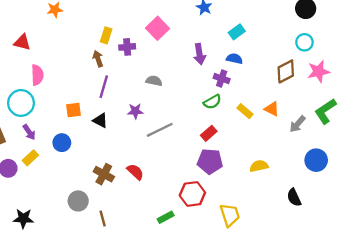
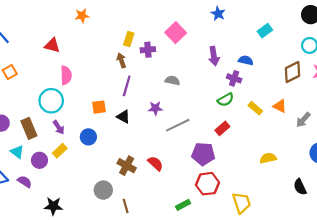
cyan rectangle: (237, 32) -> (265, 31), moved
purple pentagon: (210, 161) -> (203, 154), moved

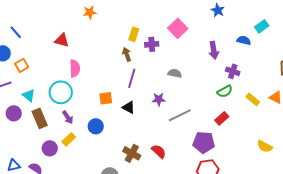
blue semicircle: (246, 60) -> (244, 40), moved
cyan triangle: (17, 152) -> (29, 95), moved
yellow semicircle: (268, 158) -> (265, 146), turned -140

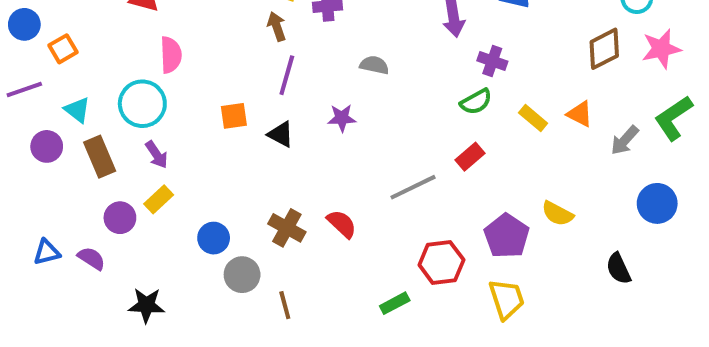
gray line: (180, 115) -> (413, 187), moved
blue circle: (96, 126) -> (214, 238), moved
purple pentagon: (204, 142) -> (507, 236), moved, turned 30

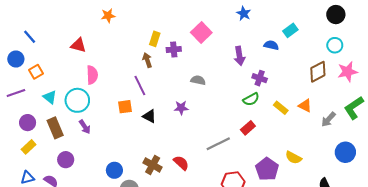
purple line: (287, 75) -> (140, 86), moved, turned -42
cyan triangle: (77, 110) -> (50, 97), moved
yellow rectangle: (159, 199) -> (29, 147), moved

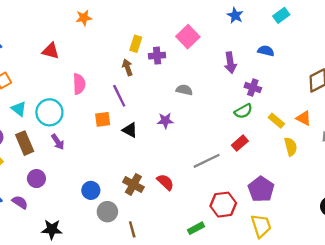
cyan rectangle: (290, 30) -> (281, 15), moved
pink semicircle: (92, 75) -> (79, 84), moved
yellow semicircle: (293, 158) -> (291, 147), moved, turned -133

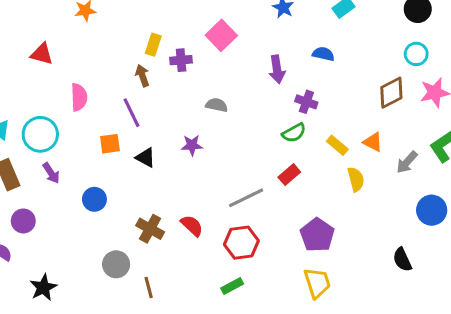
blue circle: (91, 190) -> (94, 199), moved
red hexagon: (223, 205) -> (241, 243), moved
black star: (52, 229) -> (43, 287), turned -30

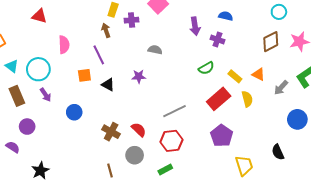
cyan circle: (416, 54) -> (279, 12), moved
purple cross: (306, 102) -> (217, 40), moved
red rectangle: (289, 175) -> (219, 99), moved, size x1.6
gray circle: (116, 264) -> (135, 155), moved
yellow trapezoid: (317, 283) -> (244, 165), moved

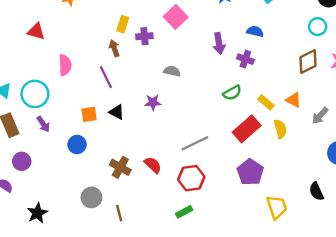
orange square: (84, 75) -> (89, 114), moved
gray circle: (135, 155) -> (91, 197), moved

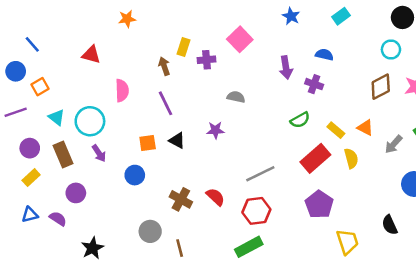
brown arrow: (114, 48) -> (164, 66), moved
green rectangle: (184, 212) -> (249, 247), size x1.5

